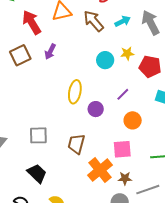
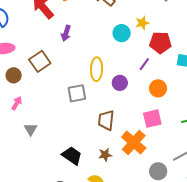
brown square: (20, 55) -> (40, 61), moved
red pentagon: (150, 67) -> (160, 43), moved
gray square: (38, 135) -> (77, 93), moved
brown star: (125, 178) -> (105, 155), moved

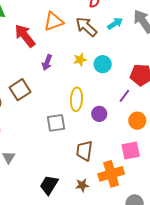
yellow star: (142, 23) -> (80, 60), moved
orange cross: (134, 143) -> (111, 174), turned 30
black trapezoid: (72, 156) -> (49, 185), turned -95

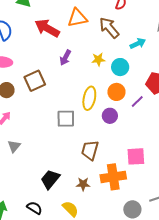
cyan arrow: (115, 23) -> (138, 43), moved
red arrow: (25, 36) -> (47, 28), turned -30
orange circle: (137, 121) -> (116, 92), moved

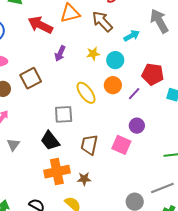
yellow ellipse: (89, 98) -> (86, 93), turned -45
purple circle: (110, 116) -> (137, 126), moved
pink square: (136, 156) -> (121, 145), moved, turned 30
orange cross: (113, 177) -> (57, 172), moved
black trapezoid: (50, 179) -> (50, 141), moved, turned -75

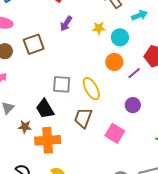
yellow ellipse: (86, 93) -> (91, 89), moved
pink square: (121, 145) -> (115, 133), moved
brown star: (84, 179) -> (25, 127), moved

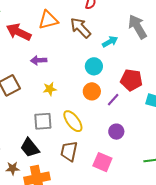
purple arrow: (66, 24) -> (39, 60), turned 63
yellow star: (99, 28) -> (50, 89), moved

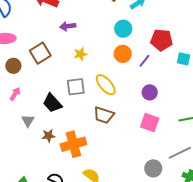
black trapezoid: (30, 148) -> (52, 103), moved
brown trapezoid: (69, 151) -> (104, 115), turned -80
pink square: (102, 162) -> (150, 123), moved

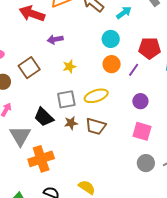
yellow ellipse: (106, 85) -> (96, 96), turned -65
gray triangle: (28, 121) -> (20, 136), size x1.6
brown star: (48, 136) -> (71, 123), moved
orange cross: (73, 144) -> (41, 159), moved
gray circle: (153, 168) -> (146, 163), moved

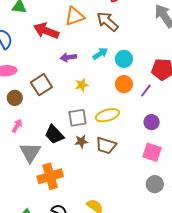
cyan arrow: (124, 13) -> (100, 54), moved

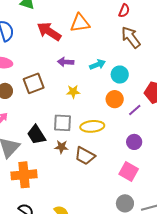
brown arrow: (107, 22) -> (131, 37), moved

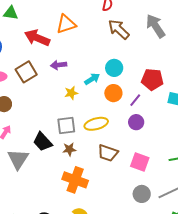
cyan arrow: (97, 65) -> (92, 79), moved
brown square: (34, 83) -> (26, 72), moved
purple circle: (134, 142) -> (136, 122), moved
brown trapezoid: (85, 156) -> (108, 153), moved
orange cross: (24, 175) -> (75, 180), moved, turned 35

